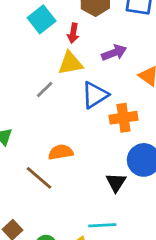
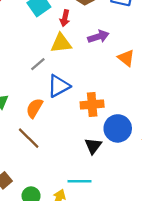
blue triangle: (95, 95) -> (59, 86), moved
orange cross: (124, 118) -> (92, 105), moved
orange semicircle: (61, 152) -> (34, 108), moved, turned -54

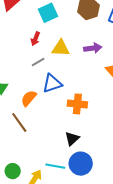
red arrow: (65, 18) -> (35, 39), moved
blue circle: (118, 128) -> (81, 164), moved

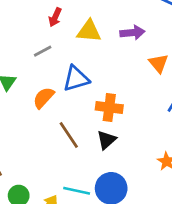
gray line: (38, 62) -> (43, 51), moved
brown line: (19, 122) -> (69, 135), moved
black triangle: (72, 139) -> (106, 140), moved

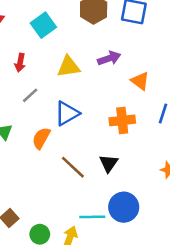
red arrow: (55, 17) -> (20, 63), moved
orange cross: (109, 107) -> (122, 120), moved

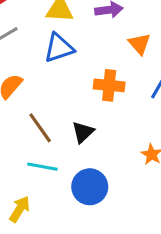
blue triangle: (67, 113) -> (59, 48), moved
cyan line: (92, 217) -> (42, 167), moved

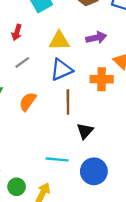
orange cross: (109, 85) -> (102, 79), moved
brown line: (40, 128) -> (68, 102), moved, turned 40

